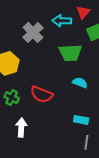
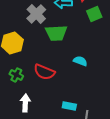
green trapezoid: (70, 53) -> (56, 33), moved
cyan rectangle: (81, 120) -> (69, 106), moved

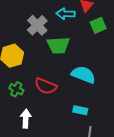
cyan semicircle: (80, 61) -> (83, 75), size x1.6
cyan rectangle: (69, 106) -> (80, 110), moved

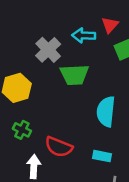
cyan semicircle: (83, 75) -> (106, 112), turned -105
red semicircle: (46, 86) -> (59, 147), moved

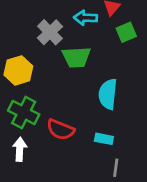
green cross: (22, 130) -> (24, 112), size x1.6
white arrow: (34, 167) -> (20, 149), moved

